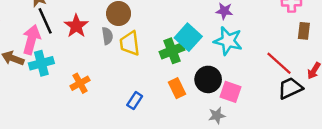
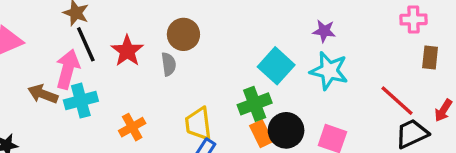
yellow trapezoid: (130, 43) -> (198, 124), moved
green cross: (172, 51) -> (255, 104), moved
black circle: (208, 79) -> (286, 130), moved

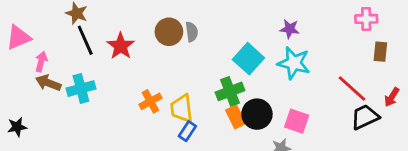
gray semicircle: (169, 64) -> (192, 32), moved
pink arrow: (68, 69) -> (41, 62), moved, size x0.6
orange cross: (132, 127) -> (150, 101), moved

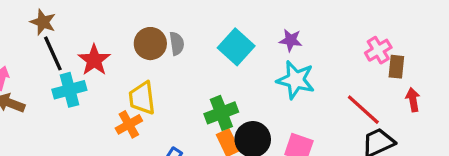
pink cross: (366, 19) -> (378, 50), moved, turned -30
cyan square: (248, 59) -> (236, 47), moved
cyan cross: (81, 89) -> (69, 90), moved
red arrow: (392, 97) -> (413, 100), moved, turned 138
yellow trapezoid: (182, 108) -> (142, 98), moved

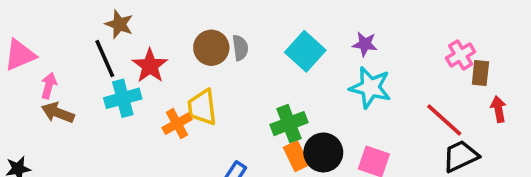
brown star: (43, 22) -> (119, 24), moved
orange cross: (129, 124) -> (177, 124), moved

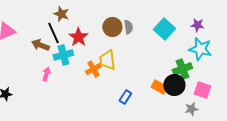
pink arrow: (49, 86) -> (46, 74), moved
brown arrow: (58, 113) -> (40, 45), moved
green cross: (289, 124) -> (182, 69), moved
orange rectangle: (296, 156) -> (159, 87), turned -35

